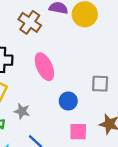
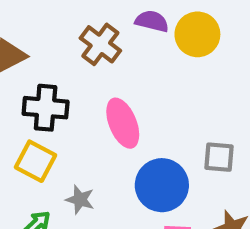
blue circle: (68, 101) -> (162, 185), size x1.6

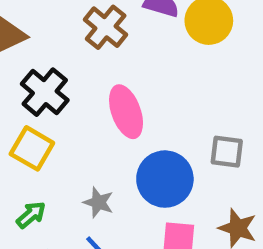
black cross: (46, 108) -> (45, 92), turned 33
gray star: (80, 200) -> (98, 202), moved

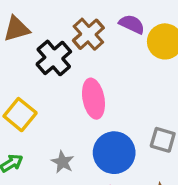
black cross: (45, 92) -> (54, 58), moved

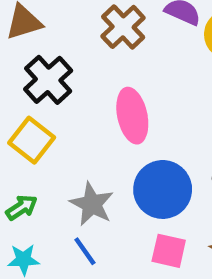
black cross: (54, 58) -> (48, 80), moved
gray star: (63, 162) -> (92, 204), size x1.4

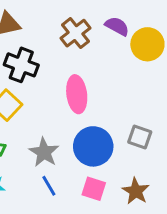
black cross: (48, 80) -> (21, 65), turned -32
blue line: (85, 251) -> (49, 186), moved

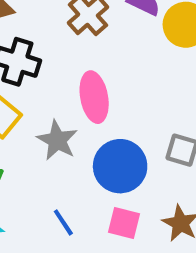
gray star: (44, 152) -> (57, 140), moved

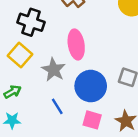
blue line: (63, 222) -> (57, 106), moved

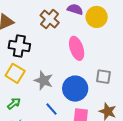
pink ellipse: (76, 44) -> (77, 48), moved

